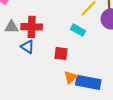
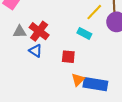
red cross: (32, 27) -> (39, 31), turned 36

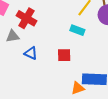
red cross: (39, 31) -> (26, 18), moved
orange triangle: (78, 80) -> (78, 88), moved, turned 32

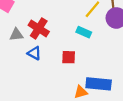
red cross: (26, 18) -> (39, 28), moved

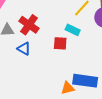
red square: (69, 57) -> (60, 43), moved

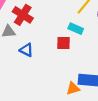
red cross: (29, 25) -> (23, 15), moved

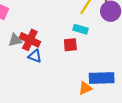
red cross: (23, 15) -> (30, 40), moved

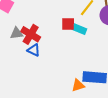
red square: (70, 45) -> (68, 24), moved

